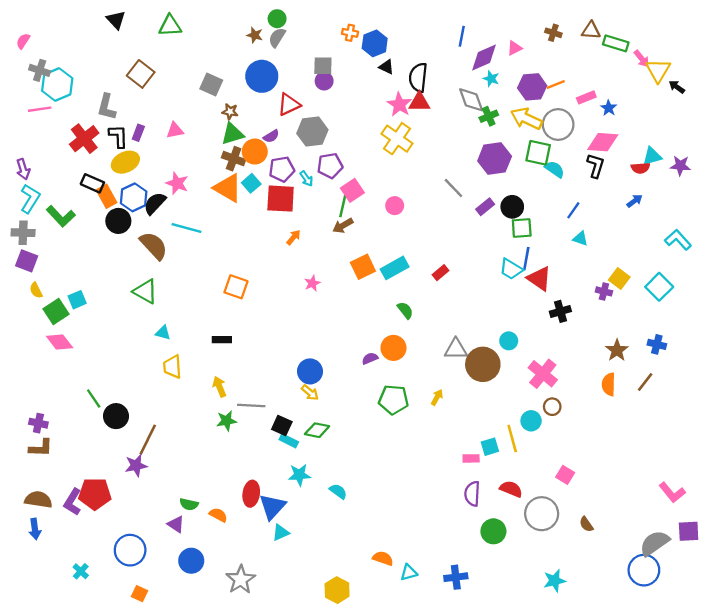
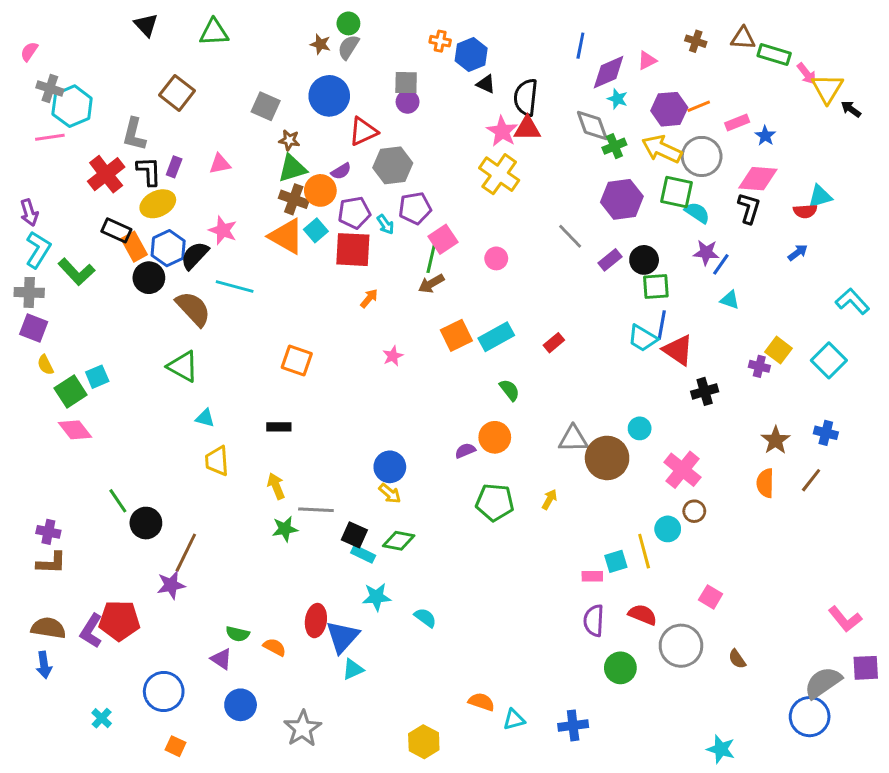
purple star: (680, 166) -> (706, 253), moved
cyan star: (555, 581) -> (721, 749), moved, turned 30

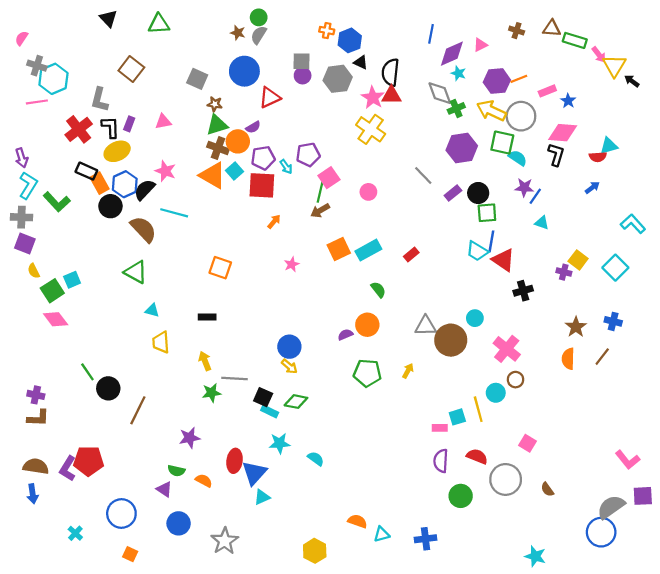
gray hexagon: (393, 165) -> (338, 79), moved
purple star: (171, 585) -> (190, 438), moved

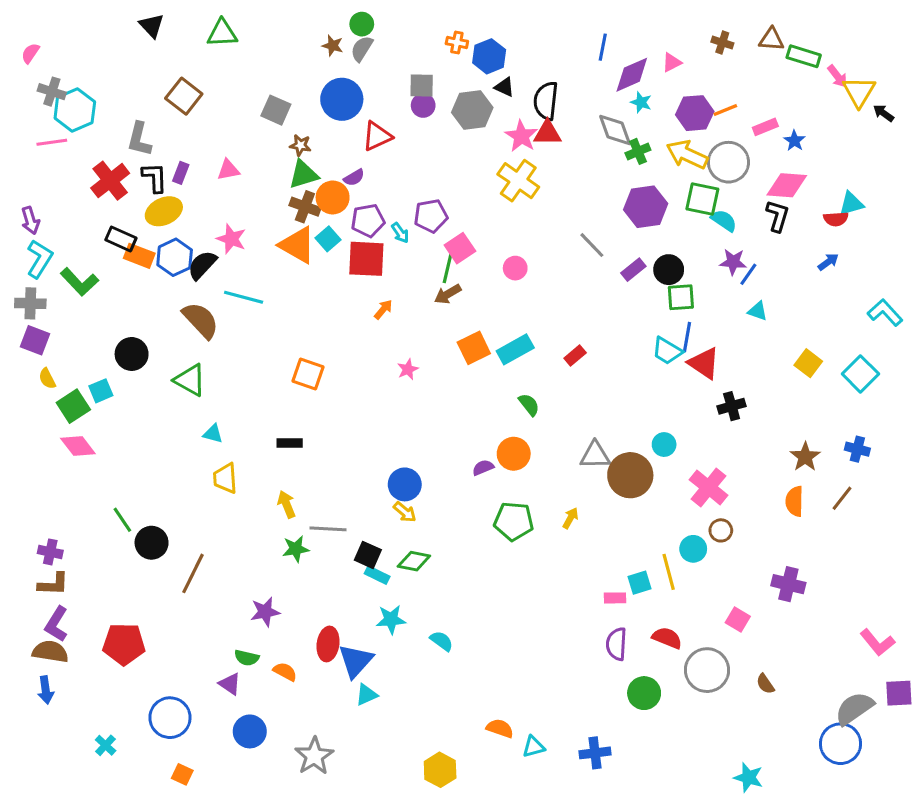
orange rectangle: (100, 183) -> (139, 256), turned -40
black circle: (110, 206) -> (132, 354), moved
purple cross: (564, 272) -> (788, 584), moved, size x1.5
purple L-shape: (68, 468) -> (56, 624), moved

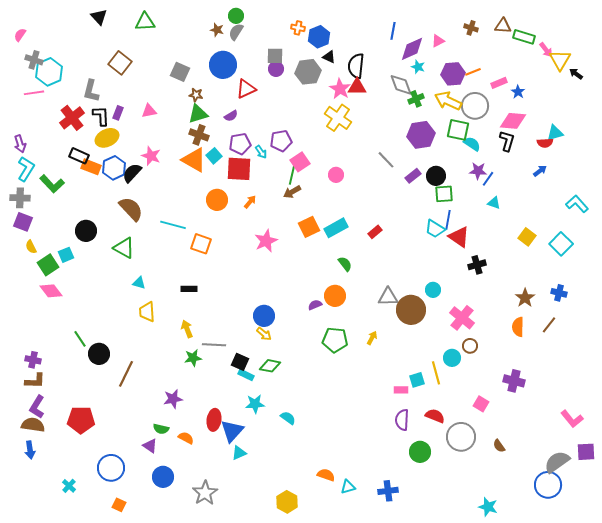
orange circle: (333, 197) -> (217, 200), moved
cyan line: (244, 297) -> (173, 225), moved
pink star: (408, 369) -> (266, 241), size x1.6

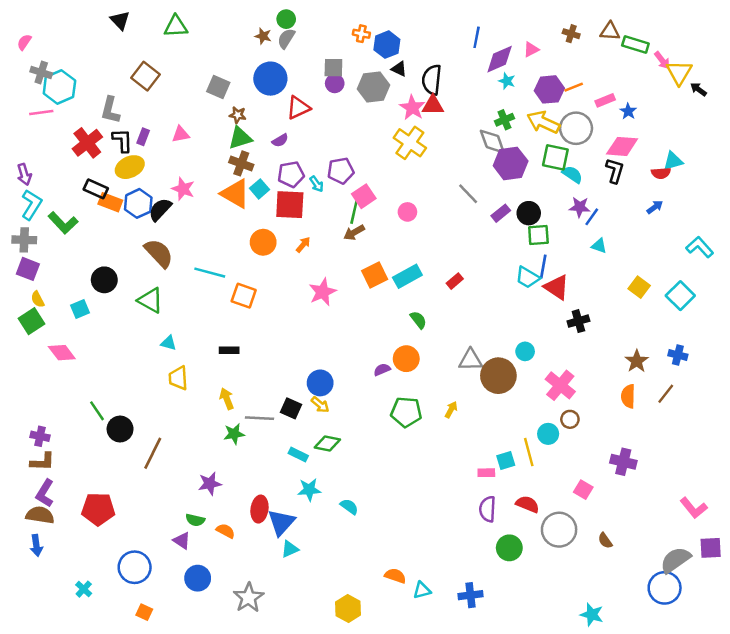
gray diamond: (401, 85) -> (492, 142), moved
green square: (48, 265) -> (32, 321), moved
black square: (240, 362) -> (291, 408), moved

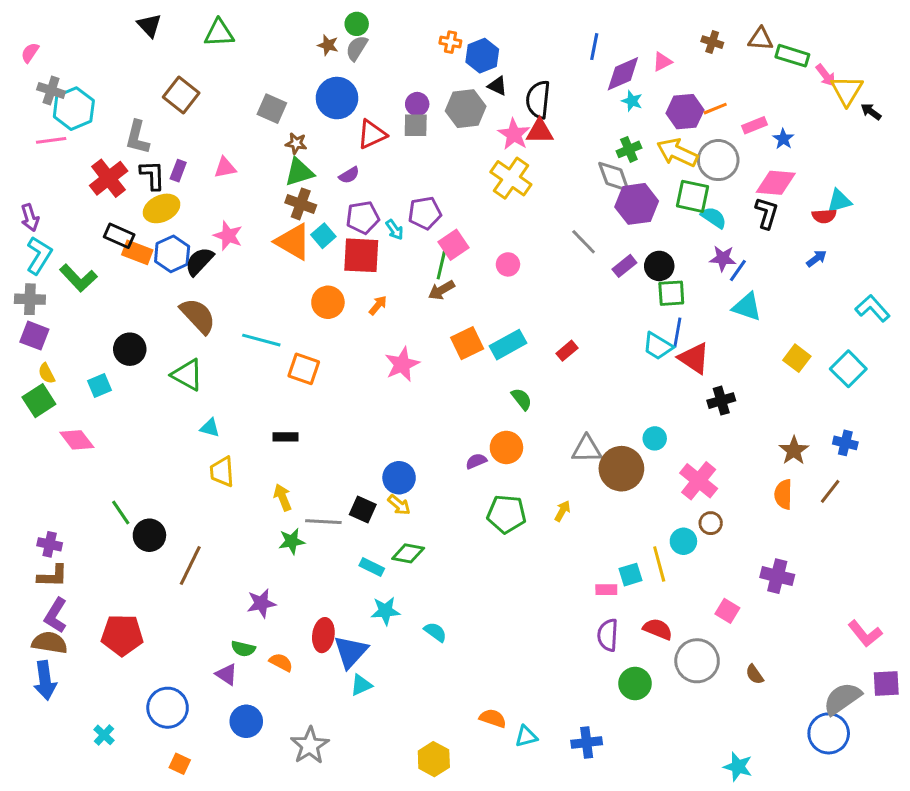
gray square: (333, 68) -> (416, 125), moved
cyan triangle: (599, 246) -> (747, 307), size x1.5
blue arrow: (36, 545) -> (45, 680), size x1.4

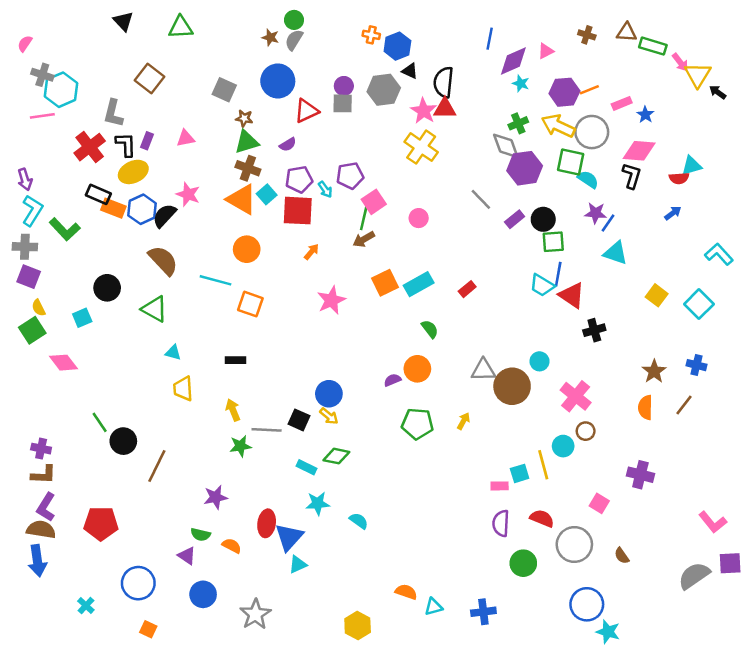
orange circle: (328, 302) -> (247, 249), moved
blue circle: (829, 733) -> (587, 604), moved

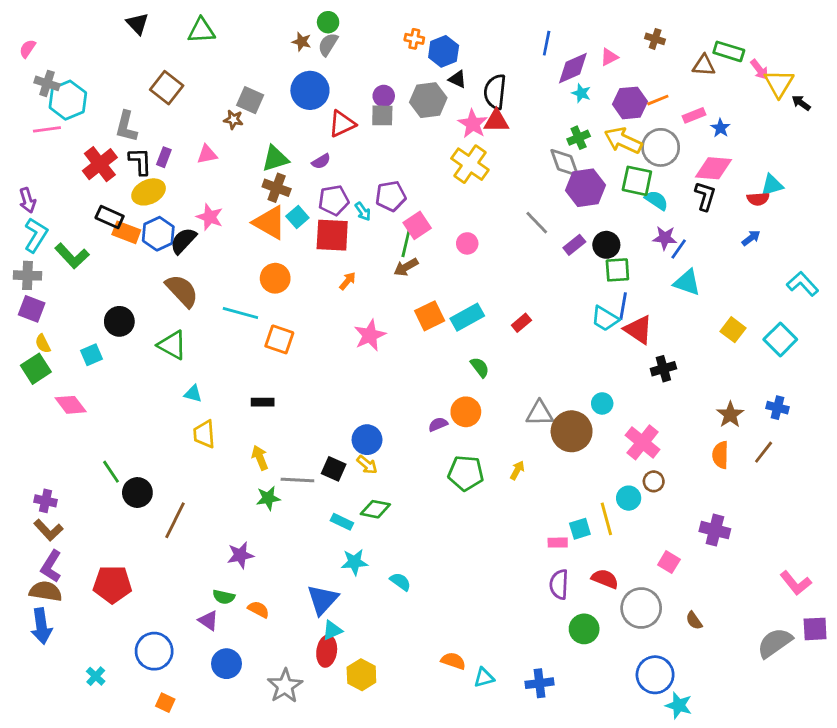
brown triangle: (627, 32) -> (704, 65), moved
brown star: (244, 118) -> (233, 120), moved
brown L-shape: (44, 475) -> (48, 530), turned 45
red ellipse: (267, 523) -> (327, 651), moved
yellow hexagon: (358, 625) -> (361, 675), moved

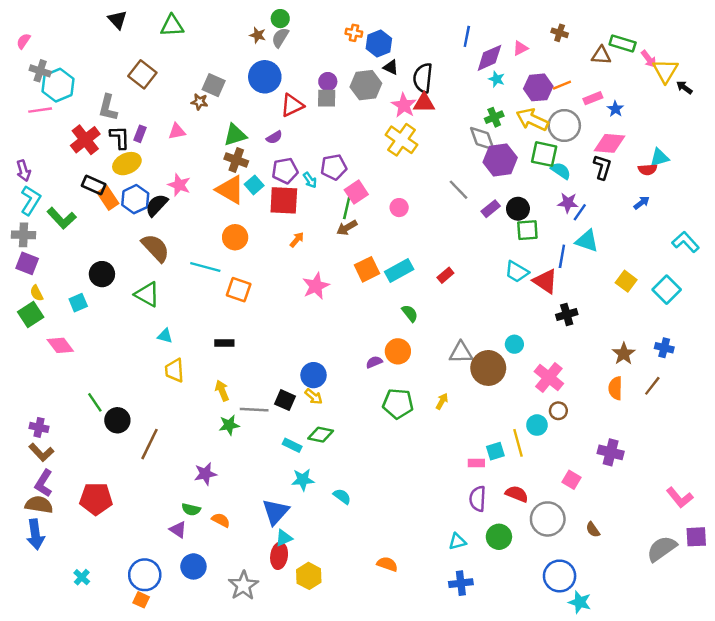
orange rectangle: (126, 232) -> (108, 198), turned 35
blue line: (623, 306) -> (562, 256), moved
blue circle: (154, 651) -> (145, 575), moved
cyan triangle: (484, 678) -> (457, 542), moved

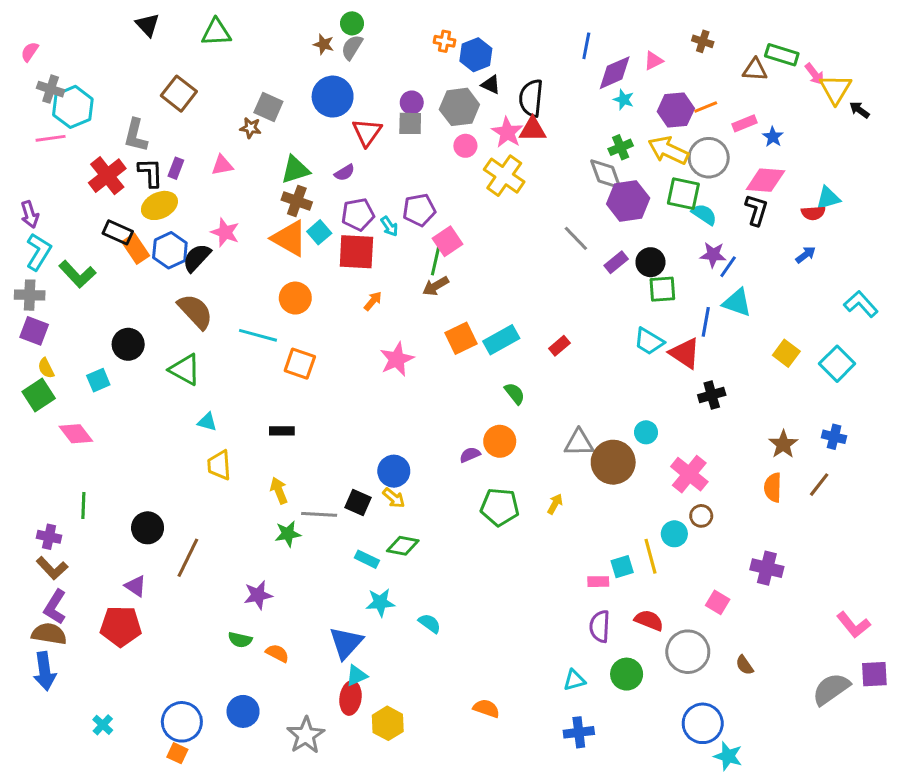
red triangle: (292, 105) -> (367, 132), turned -30
pink circle: (399, 208) -> (465, 146), moved
green line: (95, 402) -> (83, 505), moved, turned 36
purple triangle: (178, 530) -> (136, 586), moved

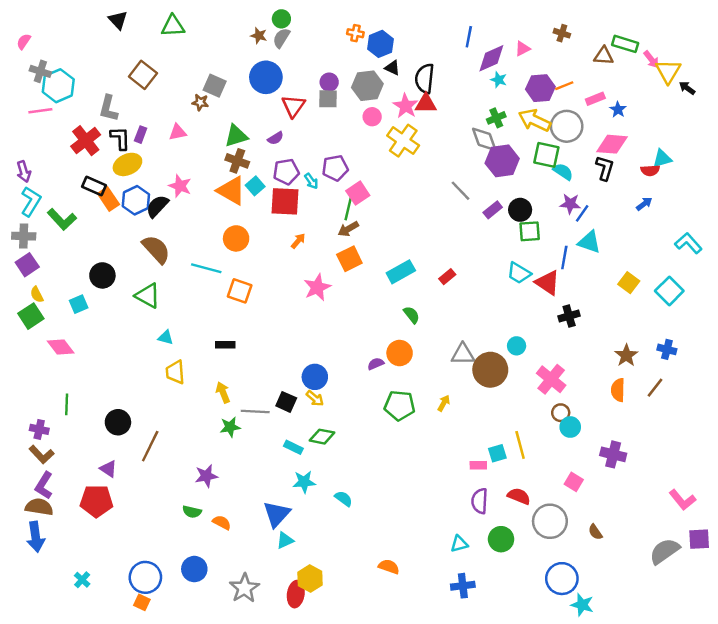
purple square: (34, 331) -> (27, 265), turned 35
orange square: (461, 338) -> (349, 259), moved
cyan circle: (674, 534) -> (570, 427), moved
red ellipse: (351, 698) -> (296, 594), moved

